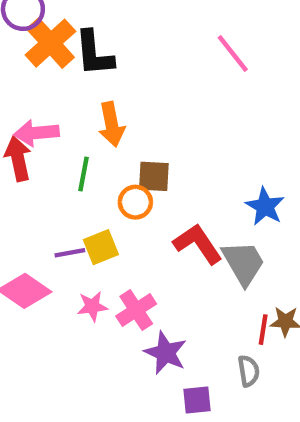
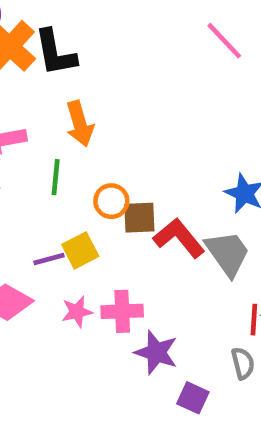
pink line: (233, 54) -> (224, 41), moved
brown square: (154, 176) -> (139, 218), moved
pink cross: (136, 310) -> (122, 311), turned 36
purple square: (197, 400) -> (193, 398), turned 36

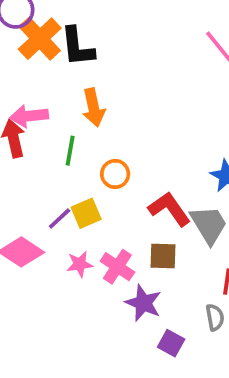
brown square: (139, 218) -> (163, 256), moved
purple line: (49, 259) -> (60, 218), turned -32
pink cross: (122, 311) -> (117, 267), turned 32

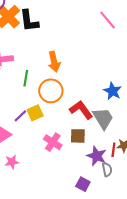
orange arrow: (93, 108) -> (54, 62), moved
orange circle: (115, 174) -> (51, 91), size x1.5
pink star: (80, 264) -> (12, 162), moved
purple star: (143, 303) -> (97, 156), moved

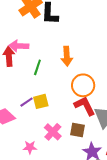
orange circle: (51, 91) -> (83, 85), moved
pink star: (12, 162) -> (30, 147), moved

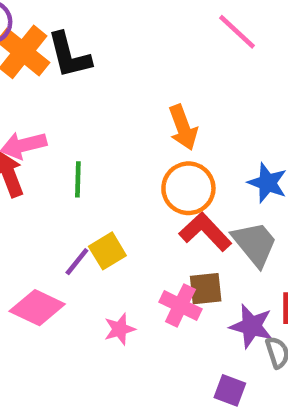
orange arrow: (67, 56) -> (183, 127), moved
pink cross: (53, 132) -> (180, 305), moved
pink star: (30, 147) -> (120, 329), moved

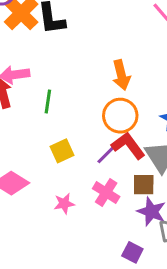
purple line: (77, 262) -> (106, 155), moved
brown square: (206, 289) -> (144, 185), moved

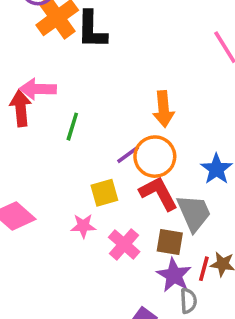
yellow square: (62, 151) -> (104, 193), moved
purple line: (106, 155) -> (128, 155), moved
pink star: (64, 204) -> (83, 226), moved

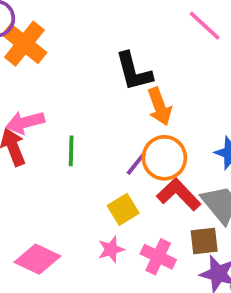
black L-shape: (92, 30) -> (134, 72), moved

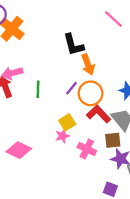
purple line: (136, 163) -> (71, 88), moved
pink star: (111, 249) -> (62, 136), moved

